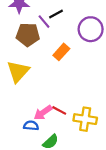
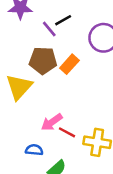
brown pentagon: (28, 35) -> (43, 60), moved
pink arrow: (43, 113) -> (52, 122), moved

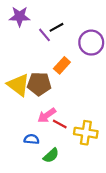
brown pentagon: (43, 60) -> (39, 84), moved
yellow triangle: (19, 87) -> (18, 85), turned -35

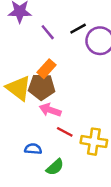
black line: (56, 27) -> (78, 29), moved
orange rectangle: (62, 65) -> (46, 69), moved
pink arrow: (47, 115) -> (50, 110), moved, turned 54

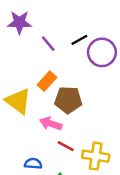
brown pentagon: (42, 87) -> (68, 100), moved

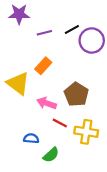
purple line: (48, 44) -> (44, 33), turned -64
brown pentagon: (68, 100) -> (76, 94), moved, turned 30

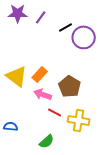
purple line: (44, 33) -> (41, 17), moved, turned -40
orange rectangle: (43, 66) -> (40, 74), moved
blue semicircle: (31, 138) -> (11, 126), moved

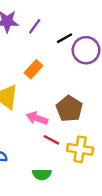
orange rectangle: (40, 74) -> (33, 69), moved
green semicircle: (47, 141) -> (42, 174), turned 42

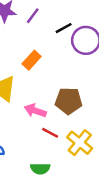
brown pentagon: (69, 109) -> (69, 101), turned -30
yellow cross: (80, 149) -> (80, 143), turned 30

